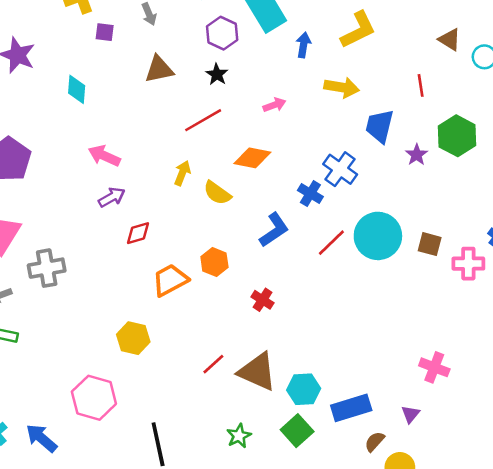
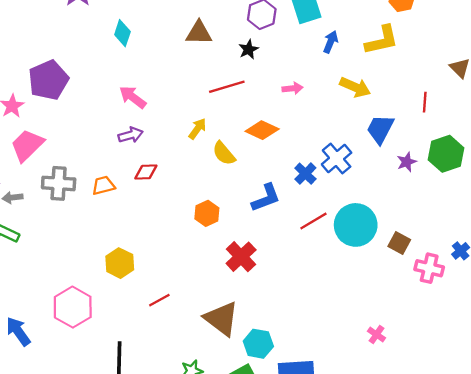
orange trapezoid: (170, 280) -> (103, 185), moved, size x0.7
red cross: (262, 300) -> (241, 257), size x1.5
red line: (213, 364) -> (159, 300), moved
pink cross: (434, 367) -> (377, 335), moved, size x0.7

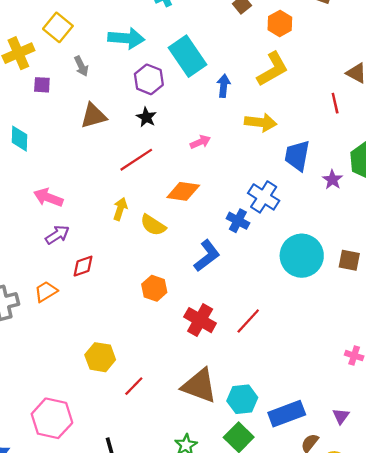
red line: (425, 102) -> (335, 103), moved
red line: (313, 221) -> (248, 321), moved
yellow hexagon: (120, 263) -> (100, 357), moved

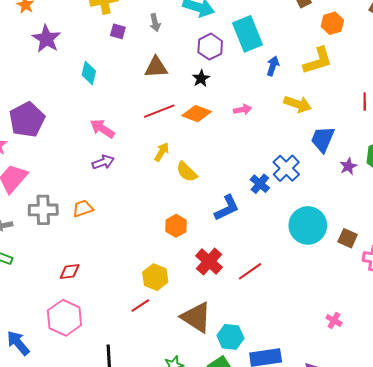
red line: (136, 160) -> (159, 111), moved
orange diamond: (183, 191) -> (197, 114), moved
red diamond: (83, 266) -> (70, 271), moved
yellow hexagon: (100, 357) -> (155, 277), moved

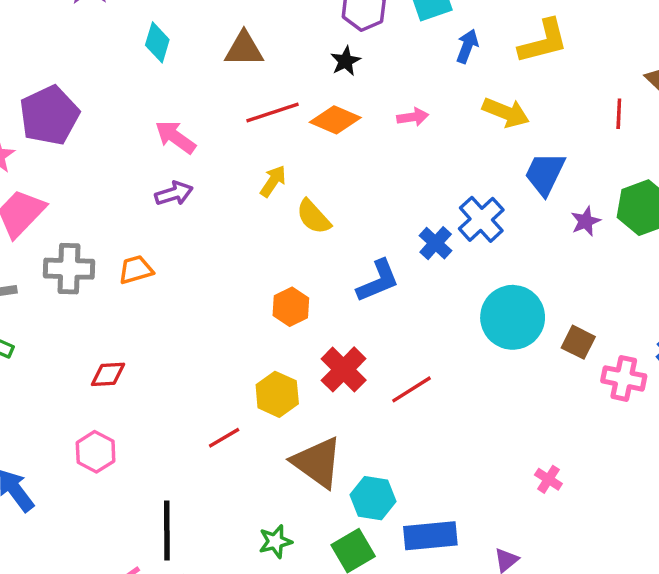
brown triangle: (156, 67) -> (244, 49), moved
yellow hexagon: (155, 277) -> (277, 394), moved
pink hexagon: (64, 318) -> (96, 452), size x0.7

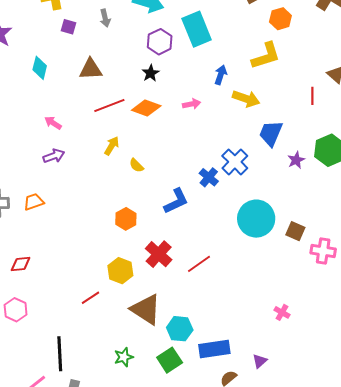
blue arrow: (467, 46) -> (221, 75), moved
pink arrow: (175, 137) -> (53, 123), size x0.7
yellow semicircle: (313, 217) -> (136, 165), size x0.7

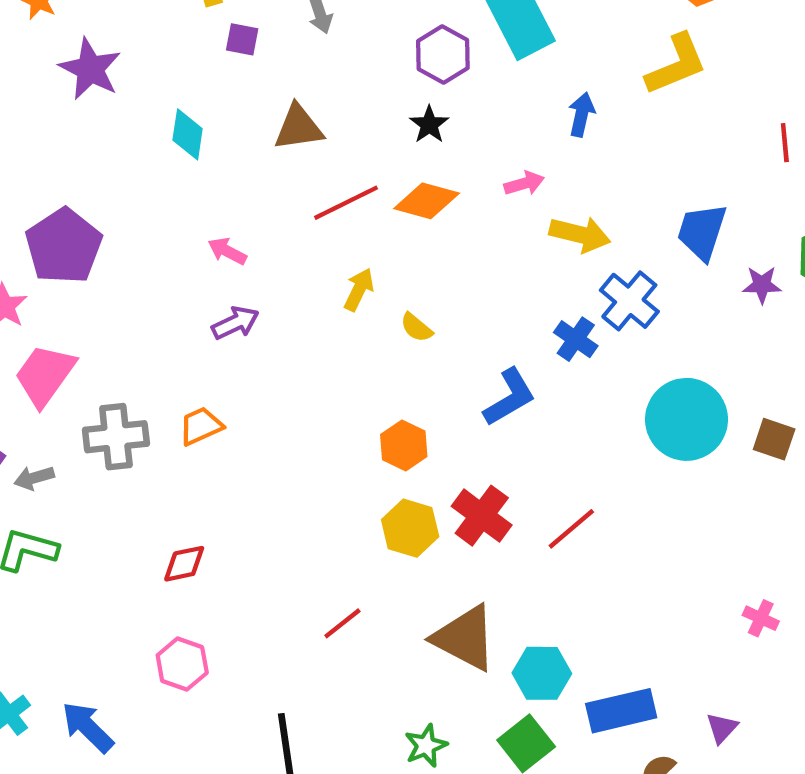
yellow arrow: (246, 99) -> (580, 234), moved
purple star: (296, 160) -> (762, 285), turned 30
yellow hexagon: (120, 271) -> (410, 528), moved

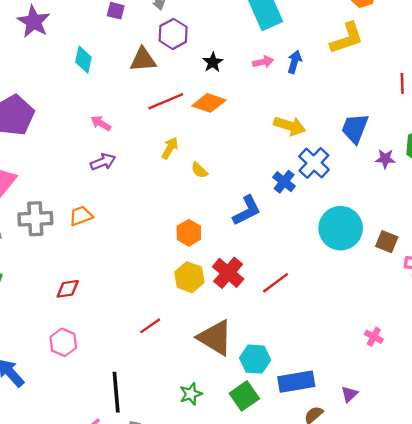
purple hexagon: (443, 54) -> (173, 34), moved
pink arrow: (524, 183) -> (263, 62), moved

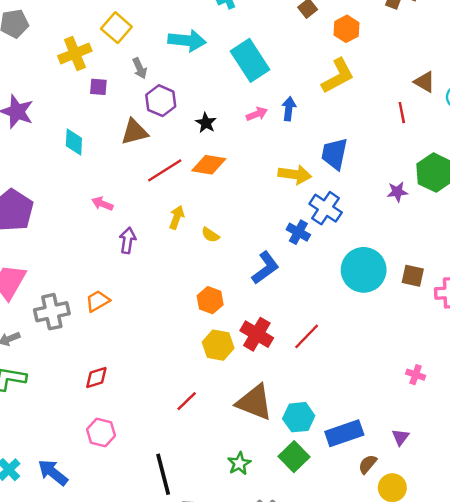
blue trapezoid: (355, 128) -> (334, 154), moved
purple arrow: (103, 162) -> (128, 240), moved, turned -50

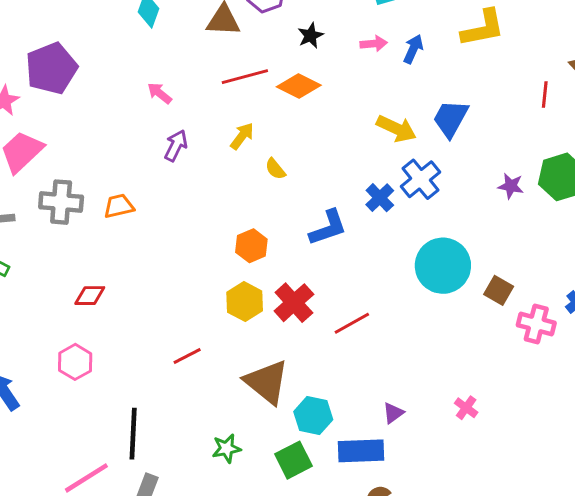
purple triangle: (400, 437) -> (393, 413), moved

